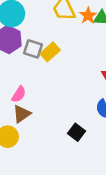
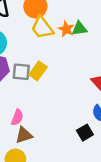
brown triangle: (22, 114) -> (24, 135), turned 30
black square: (77, 132) -> (85, 133), moved, turned 35

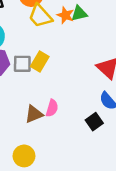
pink semicircle: (17, 117) -> (52, 108), moved
brown triangle: (24, 135) -> (34, 114), moved

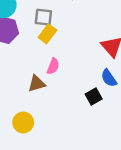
gray square: (22, 64) -> (43, 17), moved
pink semicircle: (52, 108) -> (53, 66), moved

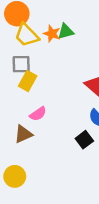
pink semicircle: (53, 66) -> (38, 114), turned 42

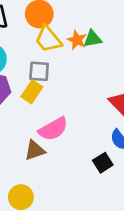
yellow rectangle: (28, 81) -> (32, 92), moved
pink semicircle: (38, 114) -> (53, 129), size x1.5

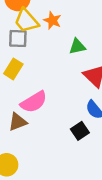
green triangle: (93, 39) -> (77, 46), moved
gray square: (39, 71) -> (18, 38), moved

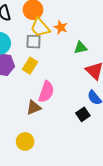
pink semicircle: (34, 102) -> (46, 92), turned -40

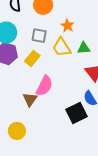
yellow trapezoid: (40, 27) -> (62, 47), moved
brown triangle: (34, 108) -> (30, 99), turned -42
black square: (83, 114) -> (77, 113), size x1.5

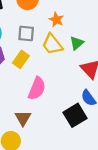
green triangle: (84, 48) -> (77, 43), turned -32
brown triangle: (30, 99) -> (23, 118), moved

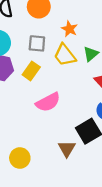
pink semicircle: (37, 88) -> (48, 102), turned 40
brown triangle: (23, 118) -> (67, 149), moved

